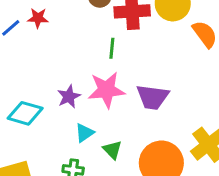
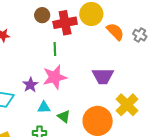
purple trapezoid: (153, 97) -> (103, 76), moved
cyan triangle: (84, 133) -> (44, 107), turned 40

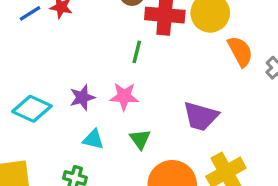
pink star: (55, 77) -> (124, 96), size x0.7
green triangle: (64, 116) -> (140, 139), moved

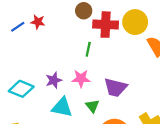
purple trapezoid: (201, 116) -> (115, 87), moved
cyan triangle: (93, 139) -> (62, 107), size x1.5

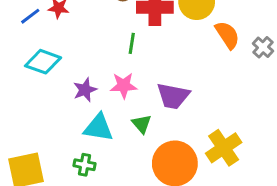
cyan diamond: (21, 89) -> (43, 62), moved

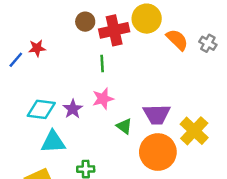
cyan diamond: (43, 62) -> (41, 109), moved
purple trapezoid: (173, 96) -> (157, 114), moved
cyan triangle: (98, 128) -> (53, 142), moved

